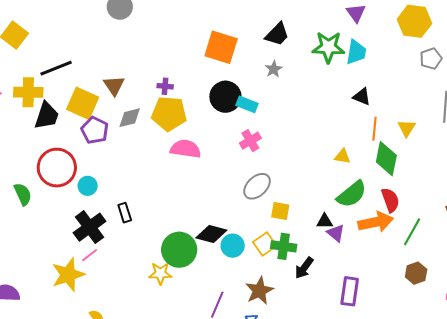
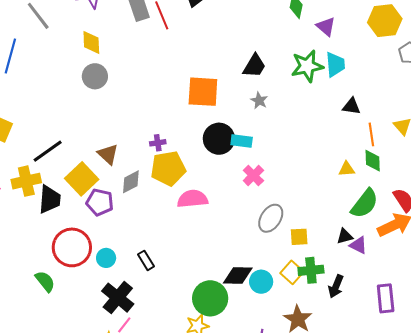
yellow square: (83, 103) -> (82, 179), turned 36
green diamond: (386, 159) -> (373, 161), moved, size x0.7
black rectangle: (125, 213) -> (146, 260), moved

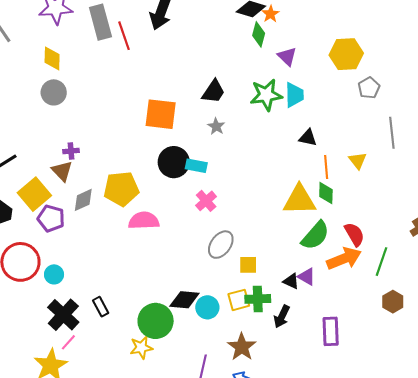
purple cross: (158, 143) -> (71, 151), moved
yellow triangle: (347, 169) -> (299, 200), size x2.0
black triangle: (345, 236) -> (291, 281), moved, turned 36
black rectangle: (146, 260) -> (101, 307), moved
yellow square: (292, 272) -> (239, 300), turned 30

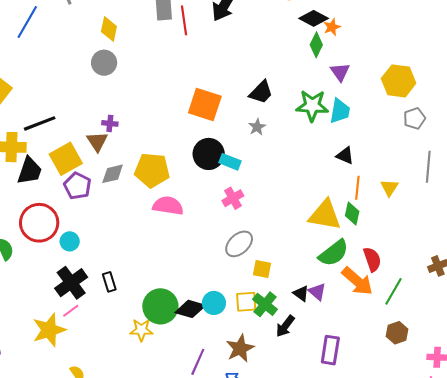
orange arrow: (344, 259) -> (357, 281), turned 52
green cross: (258, 299) -> (265, 304), turned 30
black diamond: (184, 300) -> (190, 309), moved

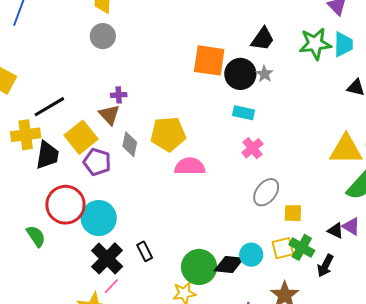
black circle: (209, 154) -> (240, 74), moved
gray diamond: (113, 174) -> (130, 144), turned -55
cyan circle: (70, 241) -> (99, 218), size x1.8

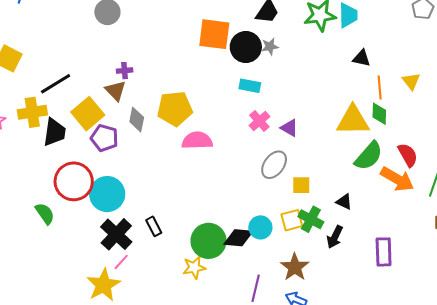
gray star: (264, 74) -> (270, 47), turned 30
purple triangle: (351, 226) -> (289, 128), moved

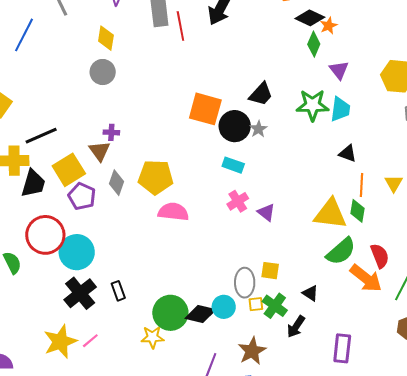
gray star: (270, 47) -> (259, 129), turned -30
gray ellipse: (274, 165) -> (245, 283), moved, turned -44
yellow square: (292, 220) -> (256, 304), size x0.7
pink line: (121, 262) -> (90, 341), moved

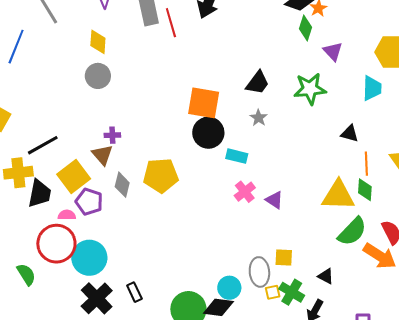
cyan trapezoid: (340, 109) -> (372, 88), moved
black circle: (235, 126) -> (208, 133), moved
pink semicircle: (173, 212) -> (67, 215), moved, size x0.6
cyan circle: (224, 307) -> (229, 288), moved

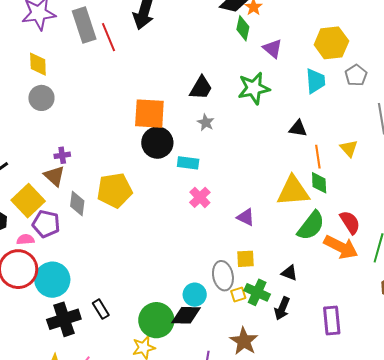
purple triangle: (274, 200) -> (246, 217), moved
black cross: (97, 298) -> (64, 319), turned 32

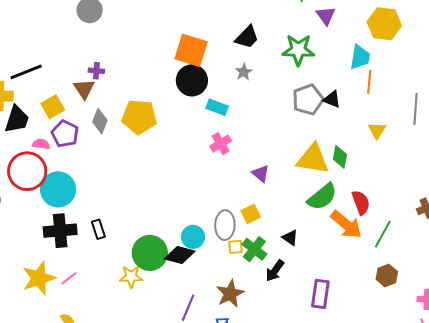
gray pentagon: (356, 75) -> (308, 100), moved, size x1.4
orange line: (318, 157) -> (369, 82), moved
yellow square: (28, 201) -> (53, 107), size x0.7
yellow square: (246, 259) -> (251, 214), turned -36

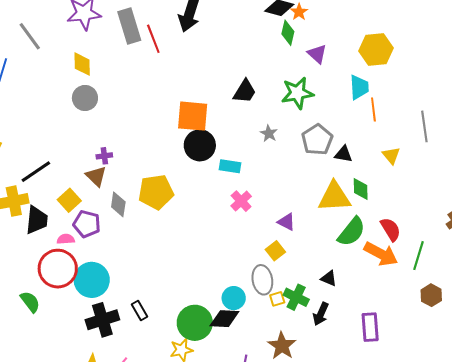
gray star: (244, 72) -> (269, 133), moved
black triangle: (332, 99) -> (343, 154), moved
yellow square: (251, 214) -> (275, 251), moved

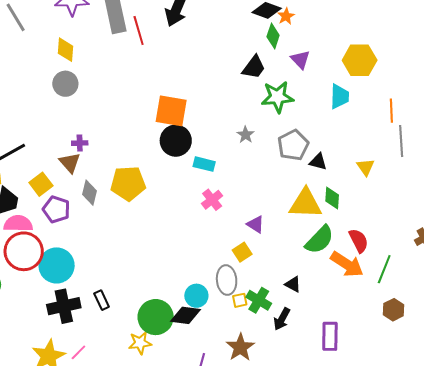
black trapezoid: (245, 91) -> (254, 67), moved
orange line: (373, 109) -> (391, 111), moved
pink semicircle: (66, 239) -> (18, 224), moved, size x1.6

